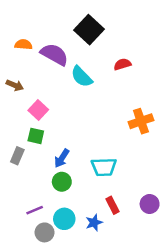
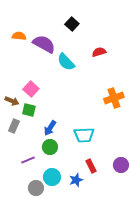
black square: (89, 30) -> (72, 24), size x0.6
brown arrow: (15, 85) -> (12, 101), moved
purple line: (35, 210) -> (28, 160), moved

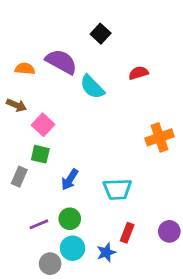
orange semicircle: (19, 36) -> (25, 69), moved
brown arrow: (12, 101) -> (16, 105), moved
green circle: (50, 147) -> (70, 219), moved
red rectangle: (91, 166) -> (127, 233), turned 48

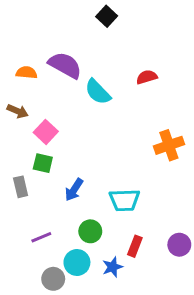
black square: (101, 34) -> (107, 16), moved
gray rectangle: (19, 177) -> (21, 187), turned -36
green circle: (70, 219) -> (90, 231), moved

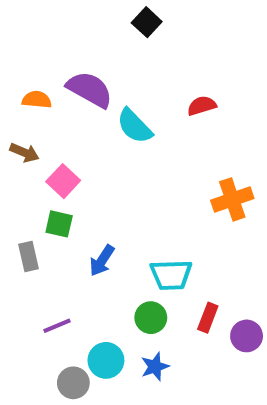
green circle: (90, 231) -> (151, 318), moved
red rectangle: (135, 246) -> (208, 318), moved

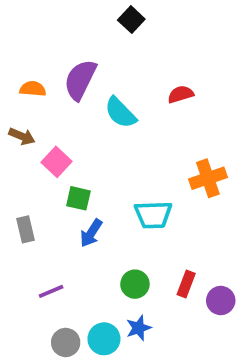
purple semicircle: (90, 89) -> (80, 80), turned -93
green square: (59, 224) -> (78, 198), moved
cyan trapezoid: (171, 275) -> (153, 215), moved
cyan circle: (106, 360) -> (104, 339), moved

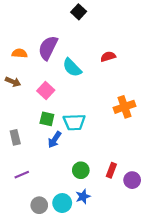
pink square: (57, 162) -> (46, 90), moved
cyan trapezoid: (153, 215) -> (74, 122), moved
purple line: (51, 291) -> (22, 175), moved

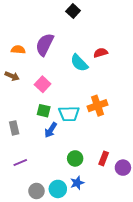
cyan semicircle: (72, 68) -> (79, 63), moved
orange cross: (124, 107) -> (97, 106), moved

